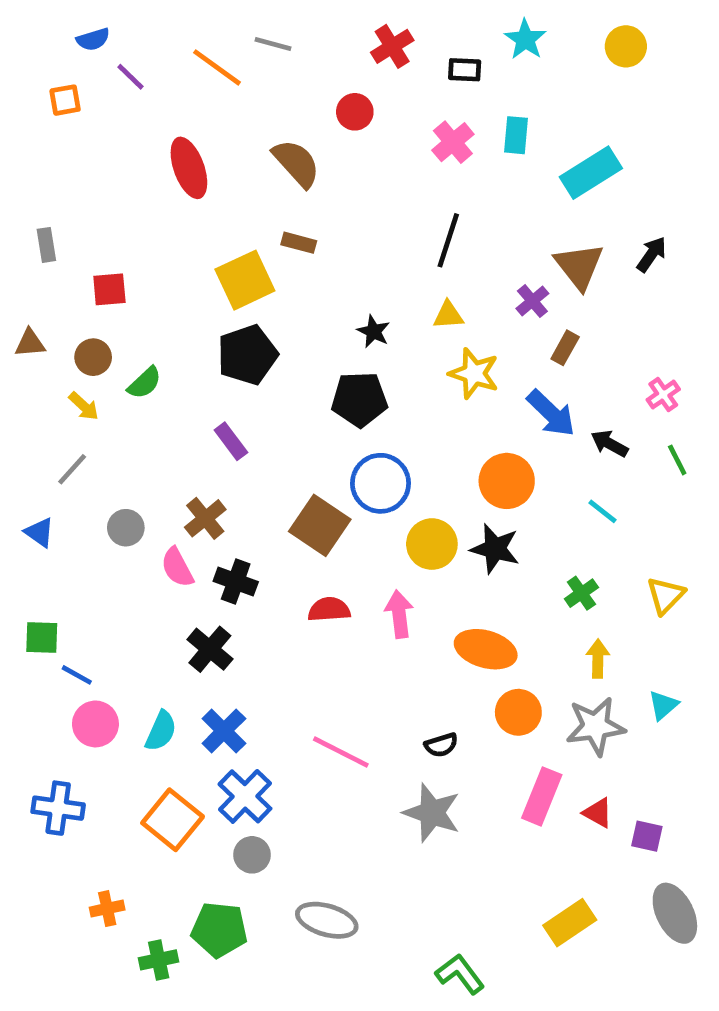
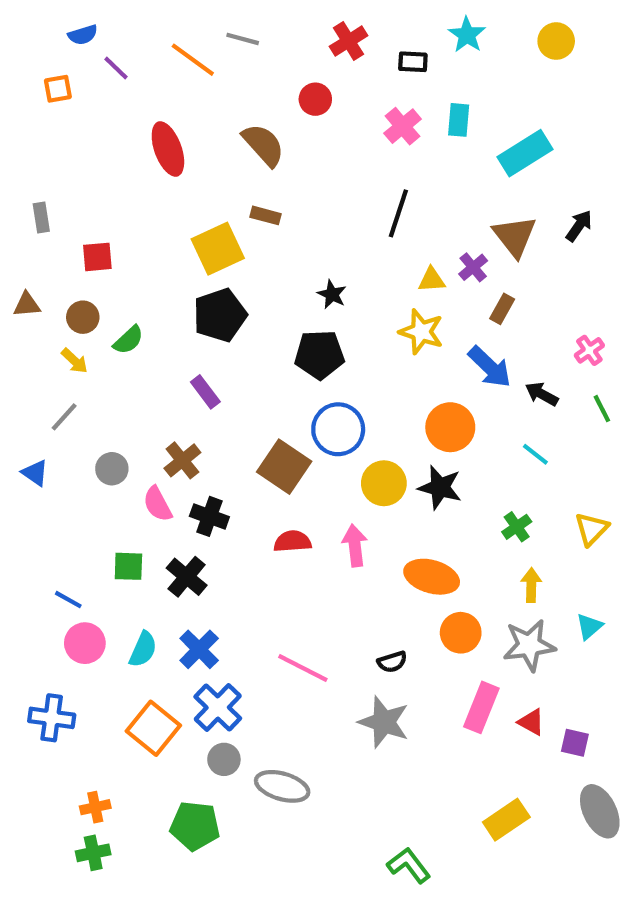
yellow triangle: (448, 315) -> (432, 280), moved
green square: (42, 638) -> (128, 566), moved
gray ellipse: (327, 920) -> (282, 786), moved
green cross: (159, 960) -> (93, 853), moved

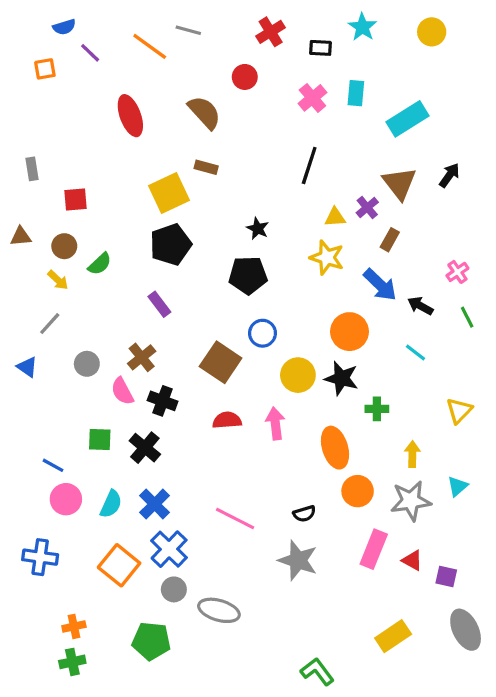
blue circle: (338, 429) -> (262, 333), size x0.7
green cross: (517, 527) -> (377, 409), moved, turned 35
orange ellipse: (432, 577) -> (335, 448), turned 57

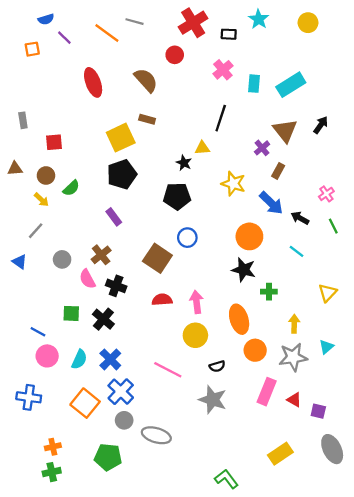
red cross: (271, 32) -> (193, 23), size x1.4
cyan rectangle: (356, 93) -> (254, 84), moved
yellow triangle: (335, 217) -> (202, 148), moved
yellow circle: (298, 375) -> (195, 335), moved

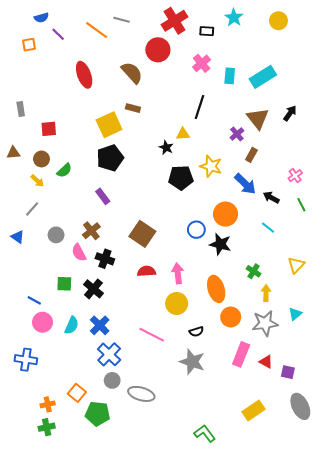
red circle: (175, 55) -> (158, 50), size x1.5
black pentagon: (177, 196) -> (181, 178), moved
blue circle: (187, 238) -> (196, 230), moved
green cross: (269, 292) -> (254, 271), moved, turned 32
orange square: (85, 403) -> (77, 393), moved, size x0.7

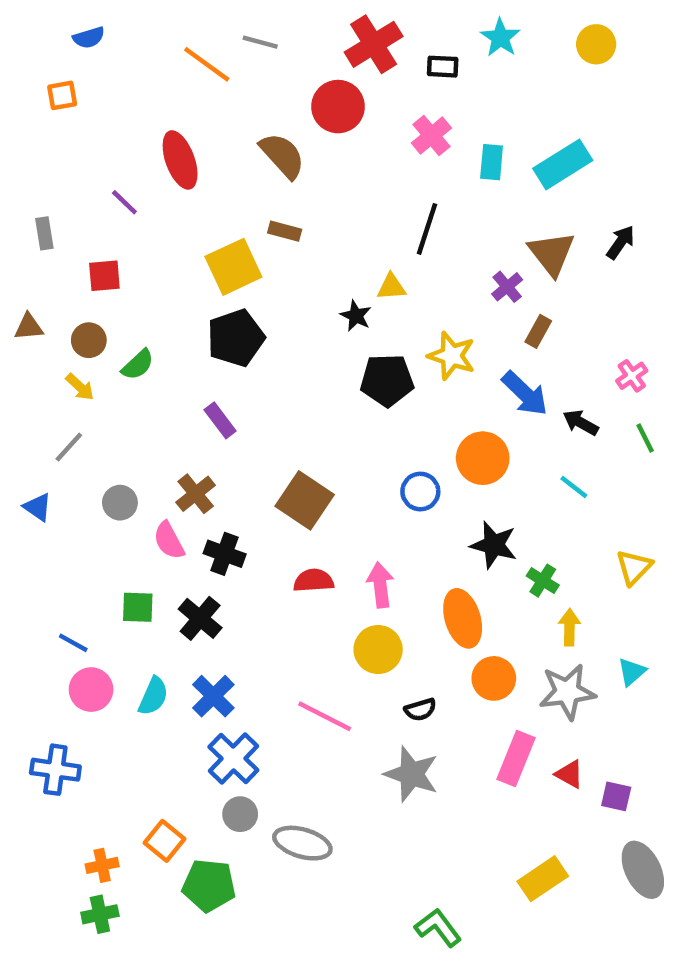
purple line: (58, 34) -> (124, 202), moved
black star: (220, 244) -> (494, 545), moved

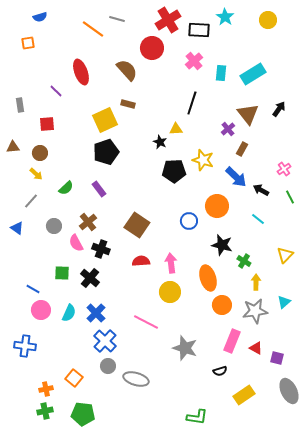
black rectangle: (443, 67) -> (199, 30), size x1.5
green semicircle: (138, 365) -> (66, 188), moved
black semicircle: (420, 710) -> (220, 371), moved
green pentagon: (209, 885) -> (83, 414), moved
green L-shape: (438, 928) -> (197, 417), turned 135

